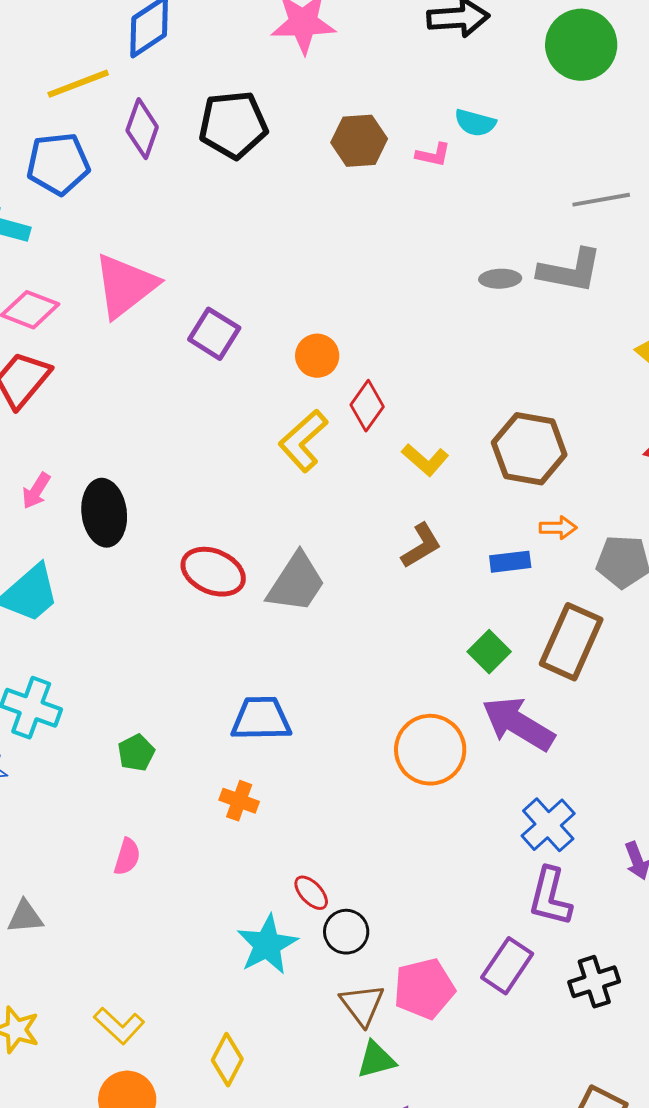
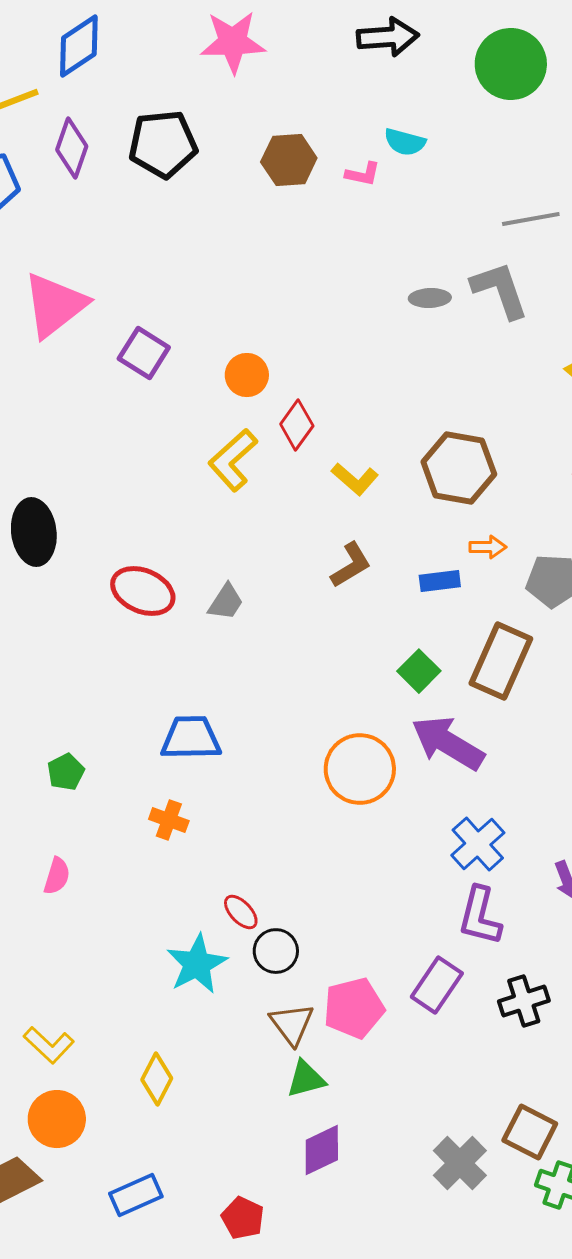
gray L-shape: (570, 271) -> (500, 290), turned -120
gray trapezoid: (296, 583) -> (226, 602), size x0.6

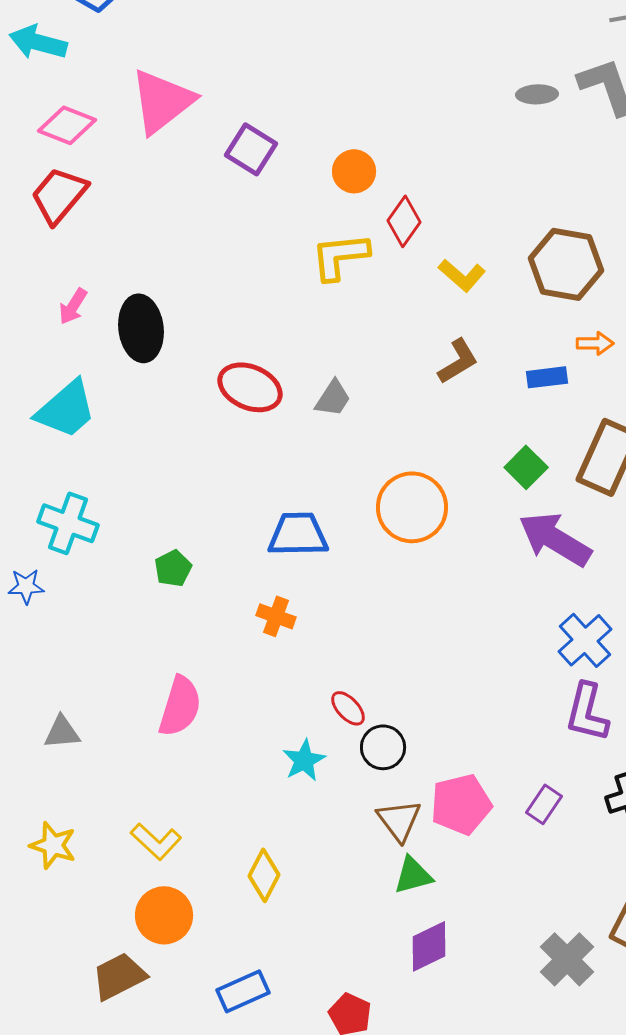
yellow L-shape: (233, 460) -> (340, 256), turned 36
orange circle: (360, 769) -> (412, 507), moved
pink semicircle: (57, 876) -> (180, 706), moved, size x1.6
cyan star: (197, 964) -> (304, 760), size x0.7
purple rectangle: (437, 985) -> (544, 804), moved, size x0.7

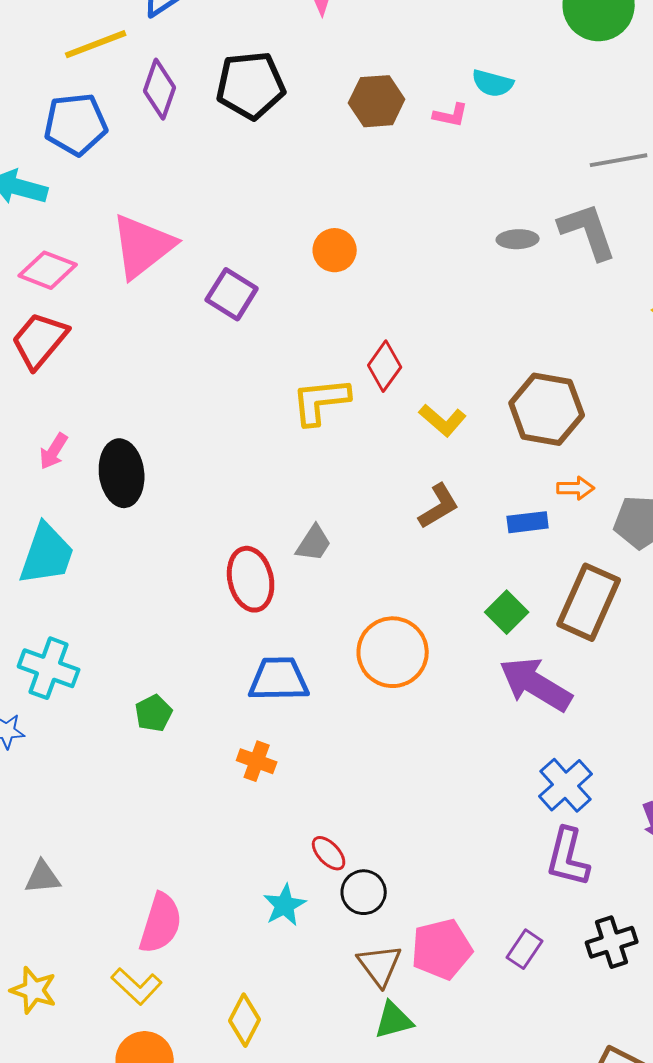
orange circle: (354, 171) -> (335, 250), moved
red ellipse: (250, 387) -> (251, 579), moved, turned 54
cyan trapezoid: (66, 409) -> (47, 554), turned -30
pink semicircle: (180, 706) -> (161, 923), moved

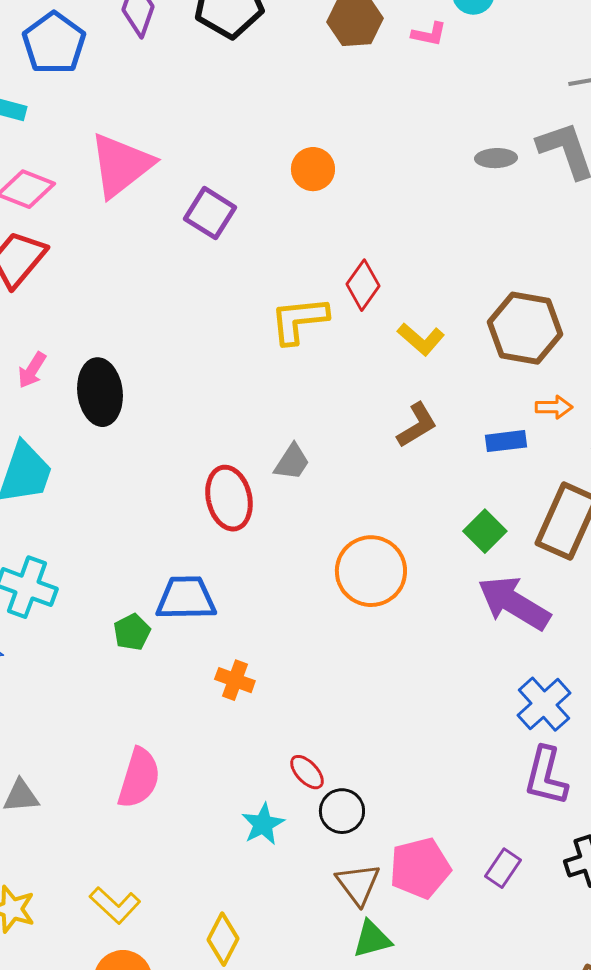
blue pentagon: (76, 124) -> (54, 43), turned -30
blue trapezoid: (279, 679) -> (186, 598), moved
pink semicircle: (161, 923) -> (139, 778), moved

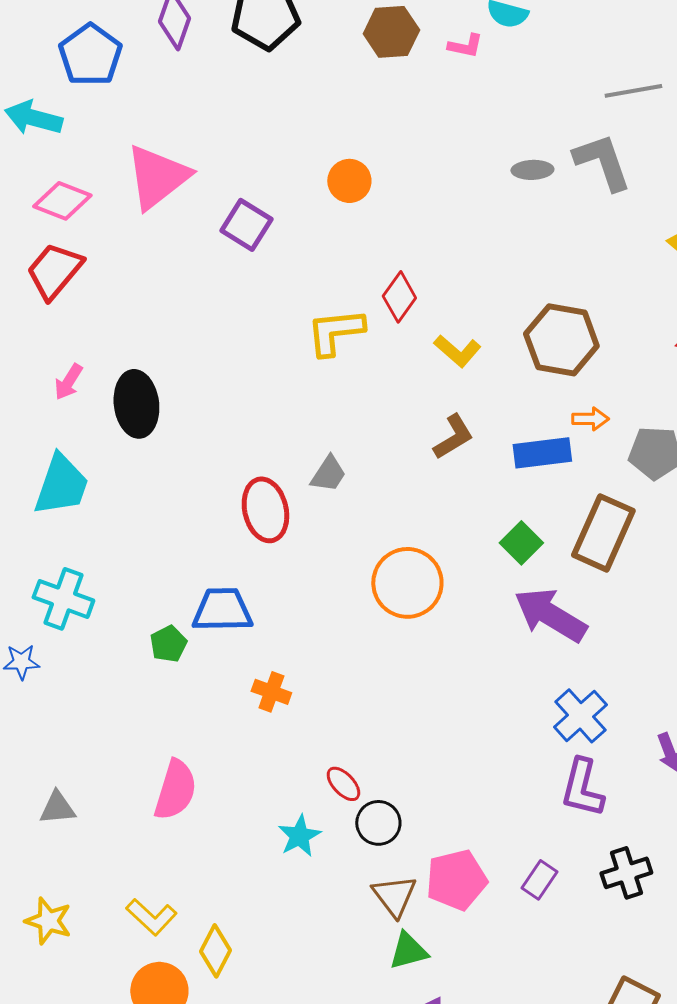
blue rectangle: (506, 441) -> (542, 453), size x1.4
yellow diamond: (223, 939) -> (215, 951), moved

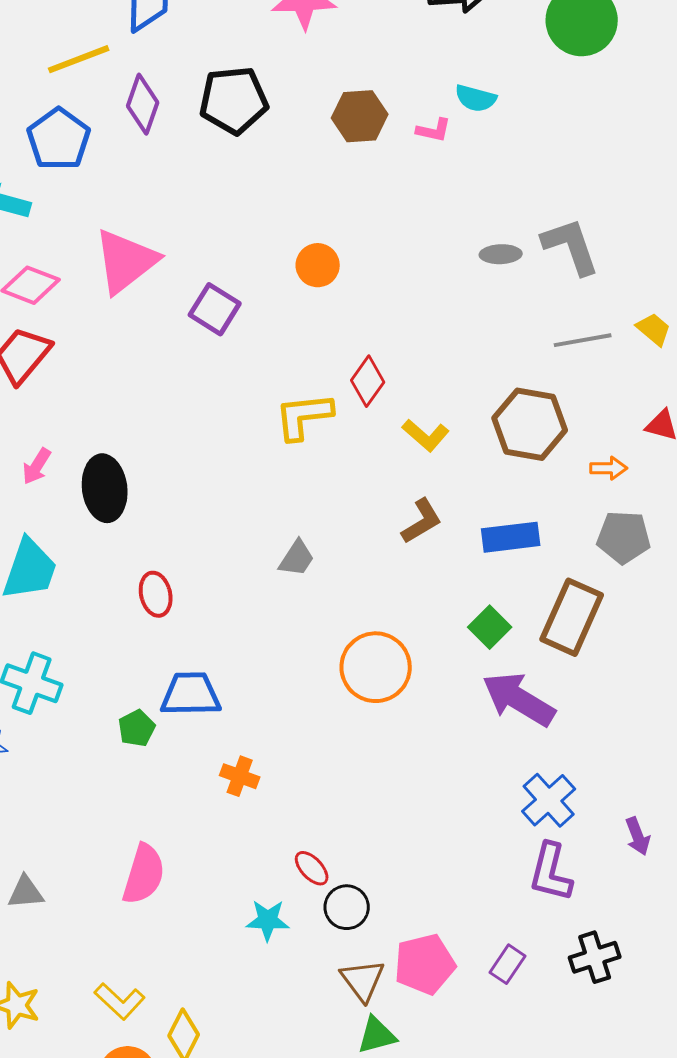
gray line: (633, 91) -> (583, 340), moved
orange arrow: (590, 419) -> (609, 468), moved
red ellipse: (265, 510) -> (156, 594), moved, size x0.7
cyan star: (299, 836) -> (268, 920), turned 30

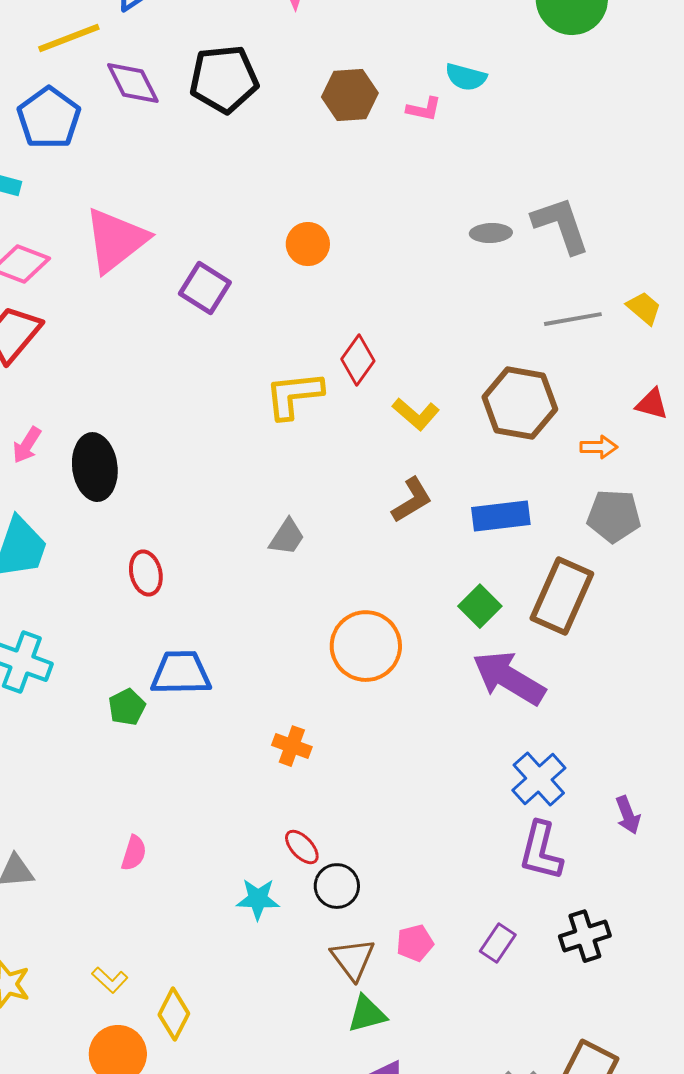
purple diamond: (143, 104) -> (133, 83), turned -46
orange cross: (240, 776) -> (292, 746), moved
pink semicircle: (144, 874) -> (134, 853), size x0.6
pink pentagon: (425, 964) -> (415, 943), size x0.6
yellow L-shape: (120, 1001) -> (110, 980), size x0.7

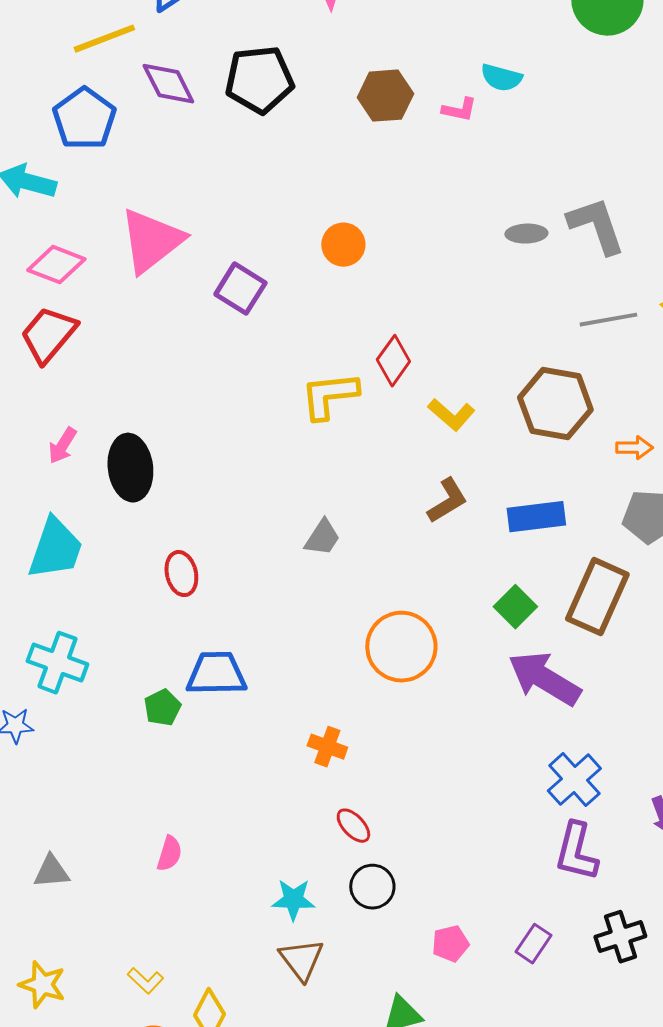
red ellipse: (302, 847) -> (353, 826), moved
brown triangle: (353, 959) -> (301, 960), moved

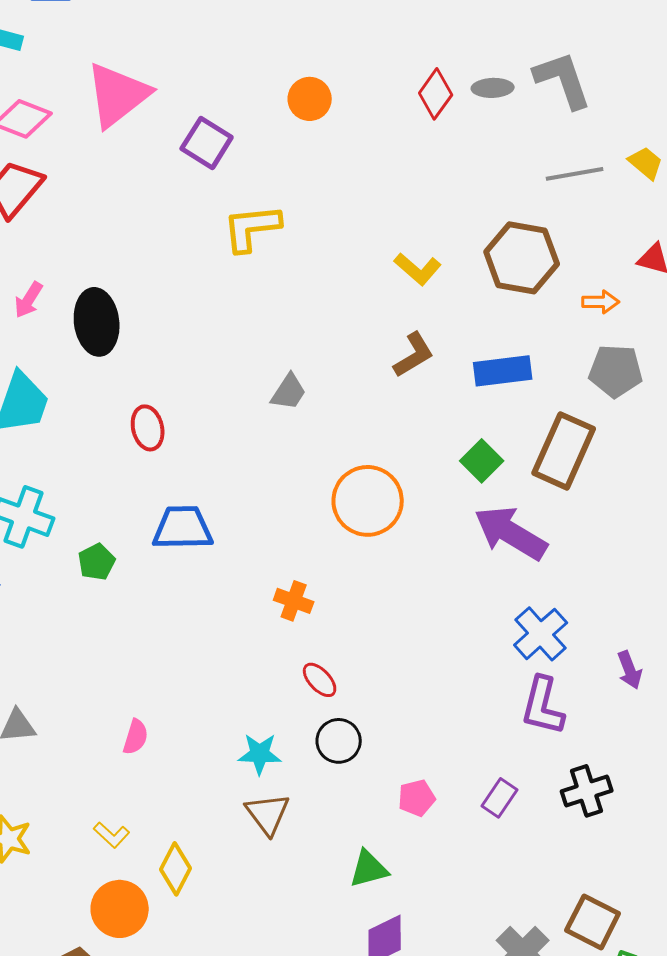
red diamond: (393, 361) -> (436, 94), moved
yellow L-shape: (329, 396) -> (252, 228), moved
green pentagon: (162, 708) -> (97, 562), moved
pink semicircle: (169, 854) -> (136, 737), moved

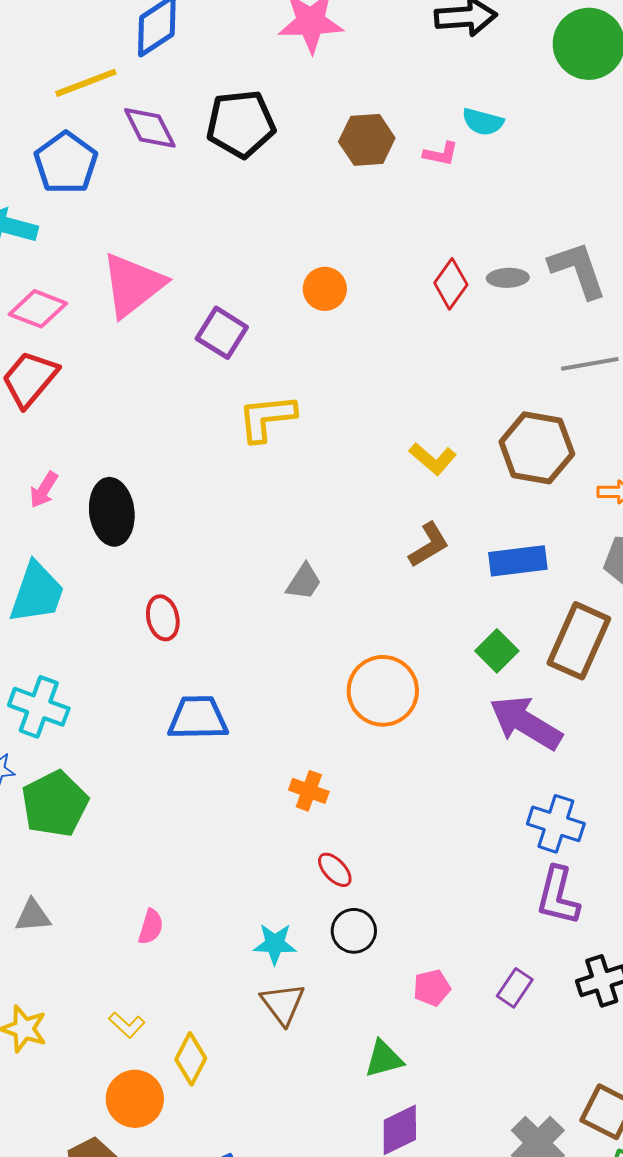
green pentagon: (97, 562) -> (55, 804), moved, size x1.8
blue cross: (541, 634) -> (556, 824), turned -30

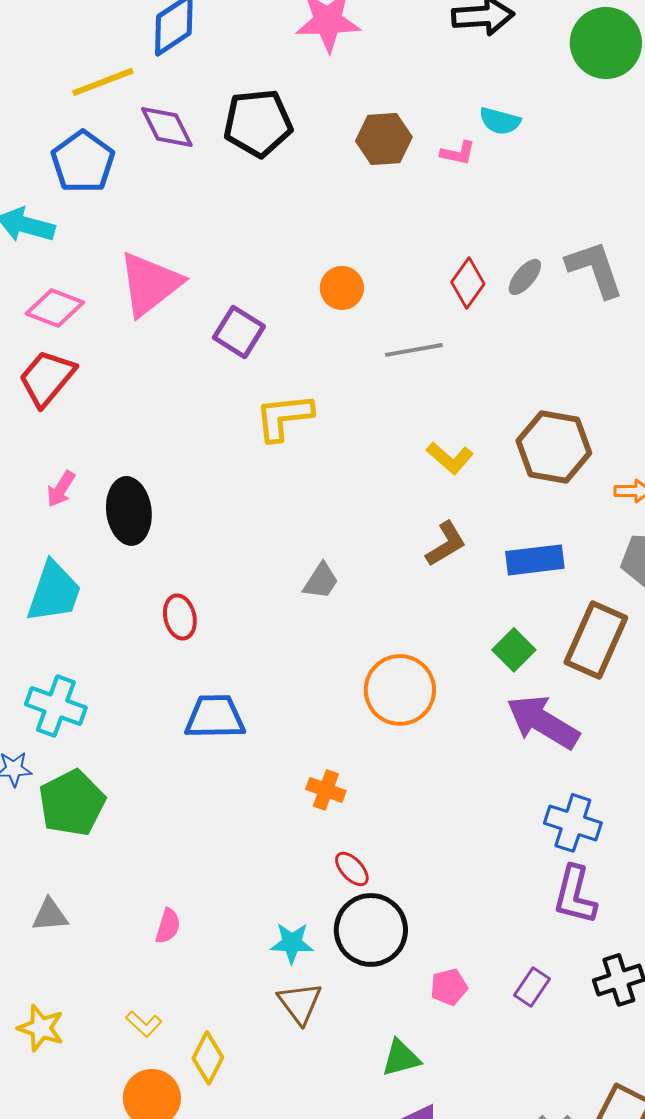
gray ellipse: (508, 278) -> (525, 277), turned -48
gray line: (590, 364) -> (414, 350), moved
black circle: (354, 931) -> (371, 930), size x1.6

